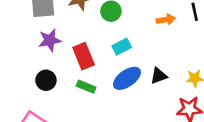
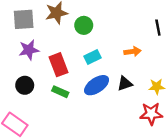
orange arrow: (166, 20) -> (132, 52), moved

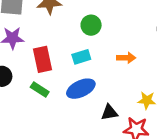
green circle: (84, 25) -> (91, 25), moved
black triangle: (125, 84) -> (109, 112), moved

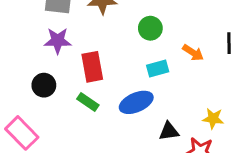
cyan rectangle: (81, 57) -> (158, 68), moved
orange arrow: (126, 58) -> (193, 53), moved, turned 30

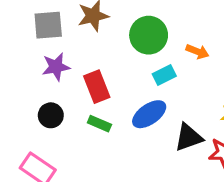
green circle: (150, 28) -> (149, 35), size x1.5
black triangle: (169, 131) -> (189, 137), size x1.4

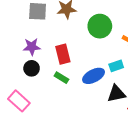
purple star: (56, 67) -> (32, 47), moved
cyan rectangle: (164, 75) -> (116, 66), moved

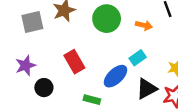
purple star: (32, 47) -> (26, 65), moved
green rectangle: (61, 78) -> (92, 100), moved

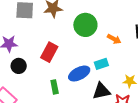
red rectangle: (74, 62) -> (49, 52), turned 42
green rectangle: (92, 100) -> (55, 87), turned 48

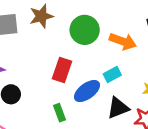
orange arrow: (114, 39) -> (123, 41), size x1.5
red rectangle: (49, 52) -> (62, 70), moved

